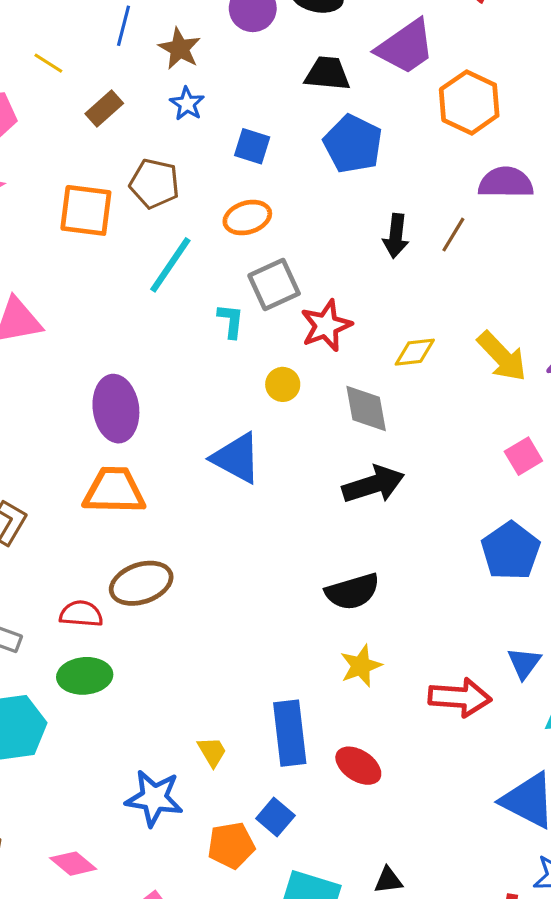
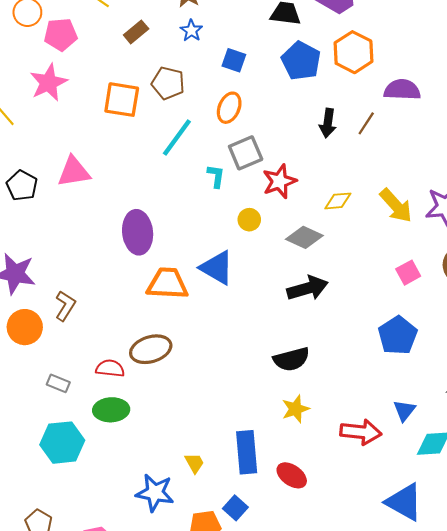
orange hexagon: (469, 102) -> (353, 52), moved
orange ellipse: (247, 218) -> (229, 108), turned -52
gray diamond: (366, 408) -> (304, 237), turned -57
orange trapezoid: (114, 491) -> (167, 284), moved

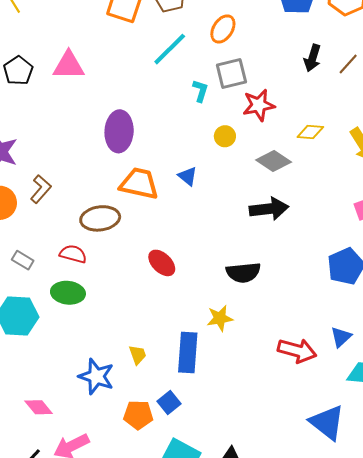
blue triangle: (217, 268) -> (188, 176), size x0.6
brown ellipse: (151, 349) -> (100, 218), moved
yellow star: (295, 409) -> (220, 318), moved
red ellipse: (292, 475) -> (162, 263), moved

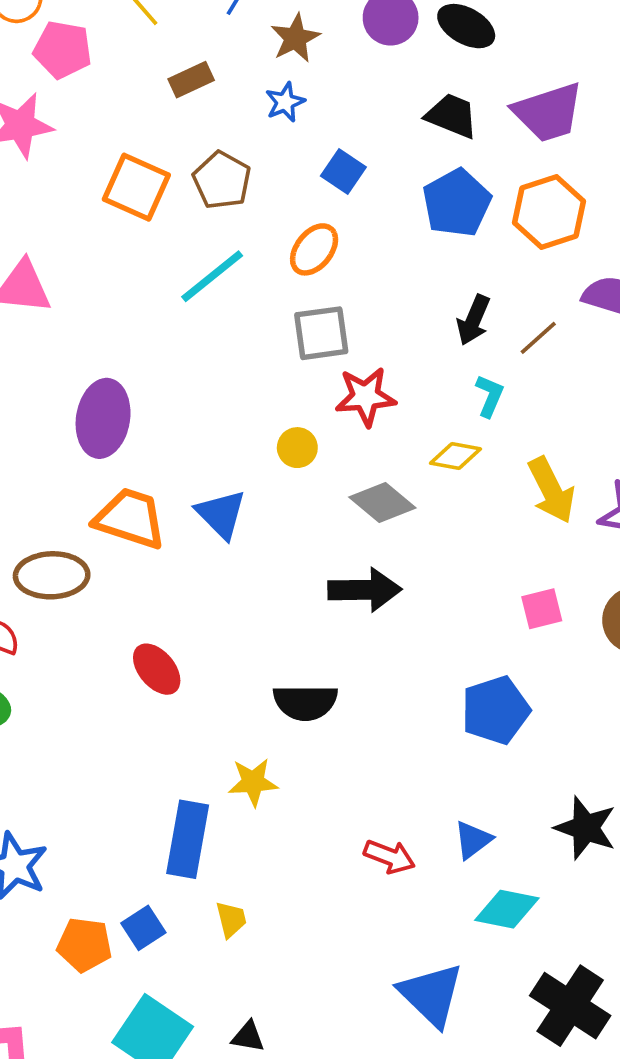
cyan L-shape: (200, 91) -> (490, 396), moved
blue triangle: (188, 176) -> (221, 514), size x1.4
red arrow: (297, 351) -> (389, 857), size x0.7
yellow trapezoid: (138, 355) -> (231, 919), moved

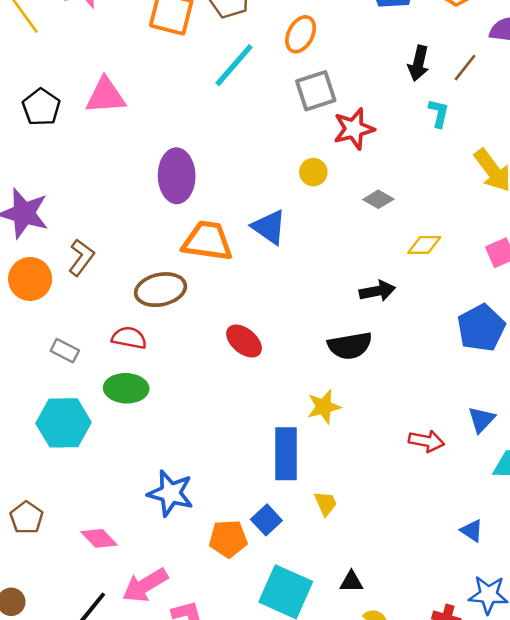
yellow diamond: (456, 456) -> (424, 245), moved
gray diamond: (382, 503) -> (378, 199), size x0.7
black arrow: (365, 590) -> (377, 291), moved, size x0.7
blue triangle: (431, 995) -> (472, 531), size x0.5

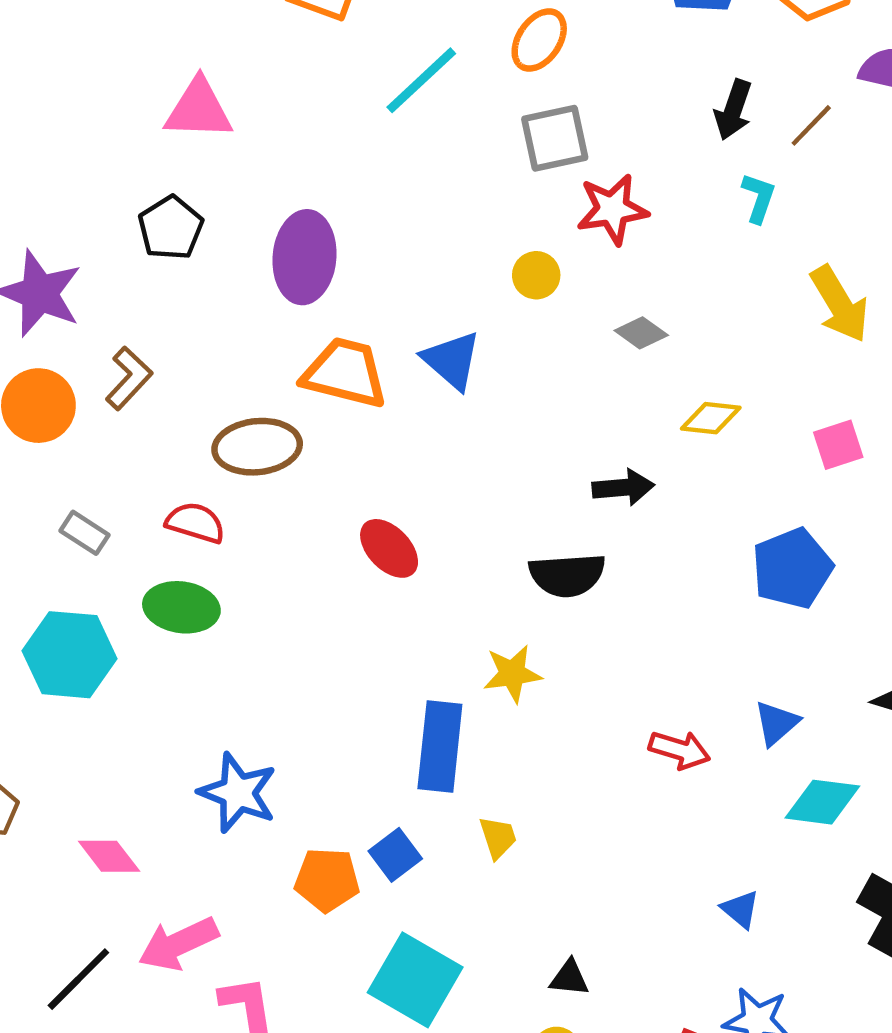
black pentagon: (41, 107) -> (171, 228), moved
black triangle: (351, 582) -> (569, 978), moved

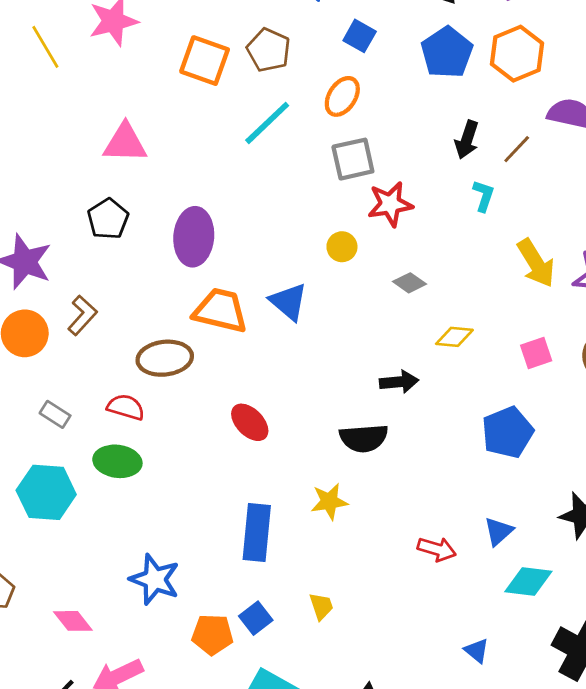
blue rectangle: (440, 747) -> (257, 532), moved

